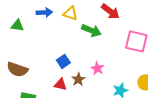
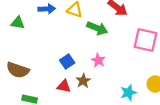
pink star: (97, 68) -> (98, 60), moved

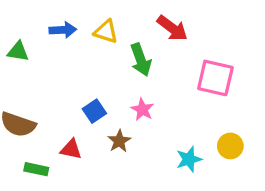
green arrow: (97, 28) -> (141, 60), turned 48
red triangle: (64, 86) -> (71, 149), moved

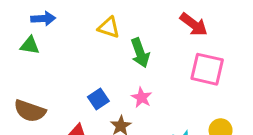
red arrow: (172, 28) -> (194, 24), moved
blue arrow: (63, 30) -> (43, 19), moved

